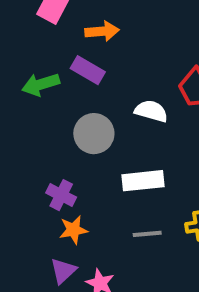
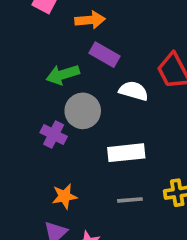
purple rectangle: (88, 70) -> (105, 55), moved
green arrow: (41, 84) -> (63, 75), moved
purple cross: (61, 195) -> (54, 135), moved

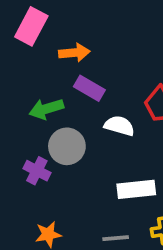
white rectangle: (126, 153) -> (136, 189), moved

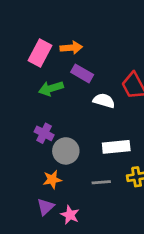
pink rectangle: (31, 26) -> (40, 53), moved
gray circle: (67, 146) -> (66, 151), moved

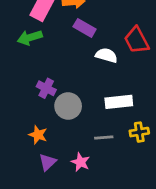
green arrow: (51, 88) -> (30, 37), moved
orange star: (52, 180) -> (38, 135), moved, turned 30
pink star: (70, 215) -> (80, 162), moved

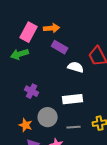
white rectangle: (119, 102) -> (73, 99), moved
gray circle: (68, 106) -> (48, 117), moved

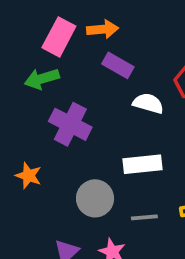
purple cross: (32, 91) -> (70, 124), moved, size x1.5
orange star: (26, 125) -> (29, 176), moved

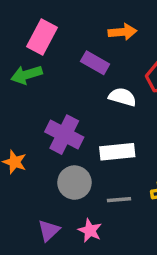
orange arrow: (103, 29) -> (122, 32), moved
purple cross: (70, 124) -> (64, 135), moved

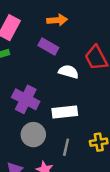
orange arrow: (122, 32) -> (57, 20), moved
gray line: (119, 200) -> (66, 147), turned -72

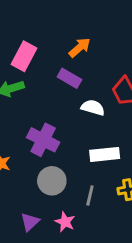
orange arrow: (57, 20) -> (80, 47), turned -36
white rectangle: (65, 112) -> (105, 154), moved

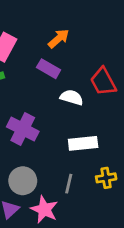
gray circle: (52, 181) -> (23, 181), moved
pink star: (65, 222) -> (44, 209), size x1.4

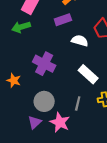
purple rectangle: (49, 69) -> (63, 20), turned -49
white rectangle: (83, 143) -> (88, 74), turned 48

